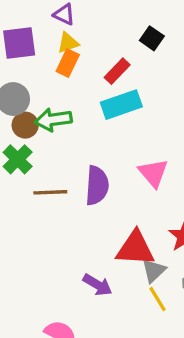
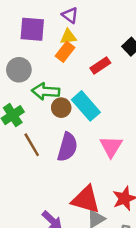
cyan rectangle: (121, 105) -> (86, 106), moved, turned 56
brown circle: (25, 125) -> (61, 108), moved
brown line: (50, 192) -> (32, 145), turned 50

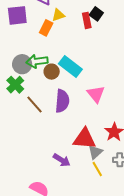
yellow triangle: (68, 37) -> (58, 15), moved
red rectangle: (100, 66) -> (87, 20), moved, turned -56
gray circle: (19, 70) -> (22, 64), moved

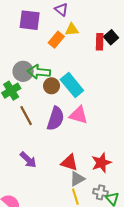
pink triangle: (96, 94) -> (79, 115), moved, turned -48
red triangle: (84, 139) -> (69, 163), size x0.7
purple arrow: (62, 160) -> (28, 160), moved

